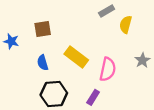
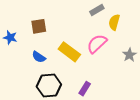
blue semicircle: (43, 63) -> (39, 57), turned -40
pink semicircle: (108, 69) -> (97, 44), moved, turned -145

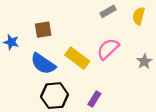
yellow semicircle: (114, 22) -> (139, 16), moved
blue semicircle: (39, 57) -> (43, 64), size x1.6

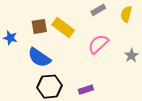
yellow rectangle: (77, 58) -> (63, 28), moved
purple rectangle: (94, 99) -> (86, 90), turned 40

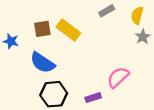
pink semicircle: (98, 44) -> (118, 77), moved
gray star: (131, 55) -> (143, 37), moved

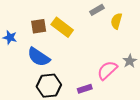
yellow semicircle: (137, 15) -> (116, 21), moved
gray star: (143, 37) -> (130, 61), moved

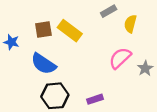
pink semicircle: (107, 70) -> (120, 58), moved

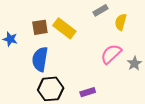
blue semicircle: (43, 64) -> (40, 59), turned 65

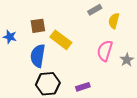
yellow rectangle: (64, 28) -> (61, 40), moved
pink semicircle: (111, 54) -> (105, 51), turned -30

